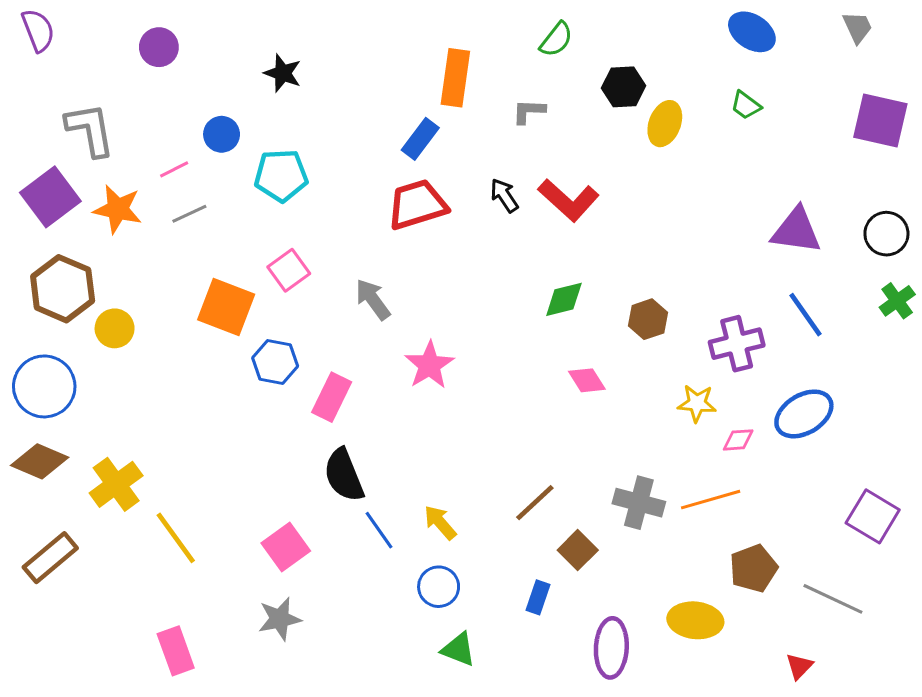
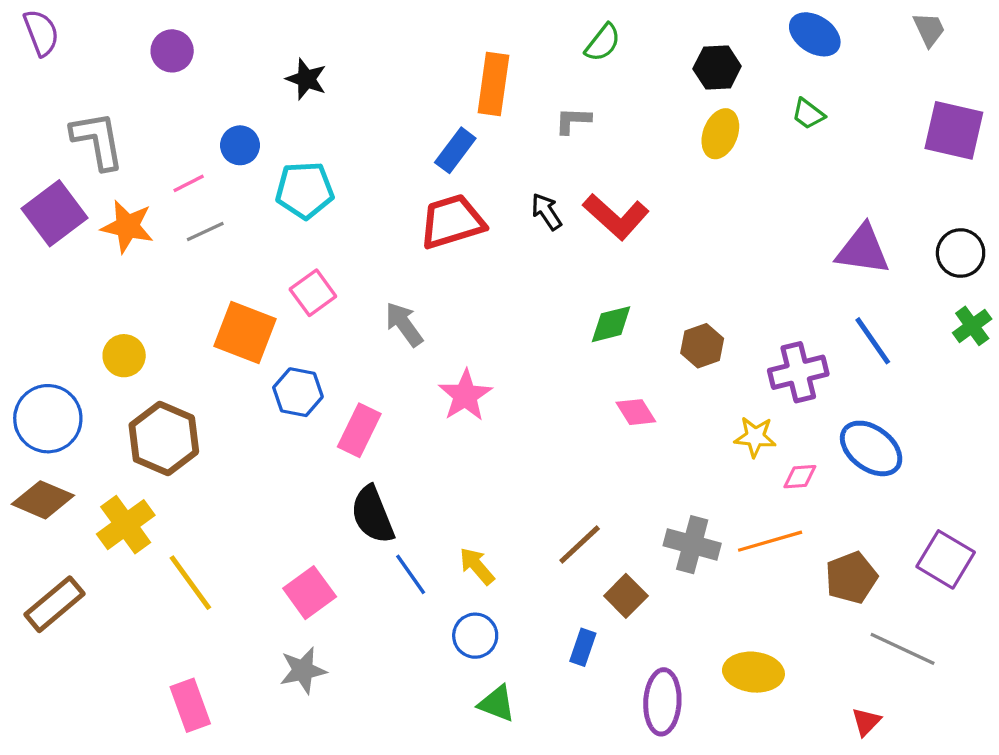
black hexagon: (624, 87) -> (717, 67), moved
brown hexagon: (63, 289) -> (164, 439), moved
blue ellipse: (804, 414) -> (871, 448), turned 68
brown pentagon: (753, 568) -> (851, 578), moved

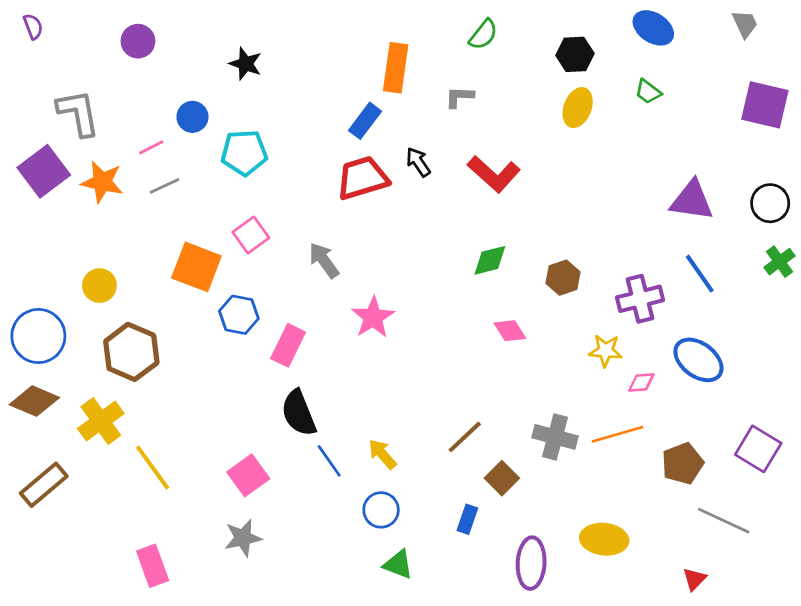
purple semicircle: (41, 33) -> (33, 27), size x0.7
black arrow: (546, 212) -> (418, 162), moved

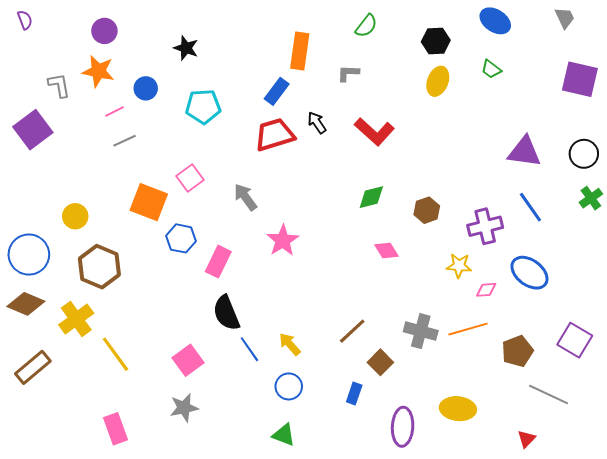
gray L-shape: (78, 113) -> (59, 85), size x0.7
cyan pentagon: (244, 153) -> (203, 106), moved
orange star: (102, 182) -> (98, 71), moved
green triangle: (398, 564) -> (284, 435), moved

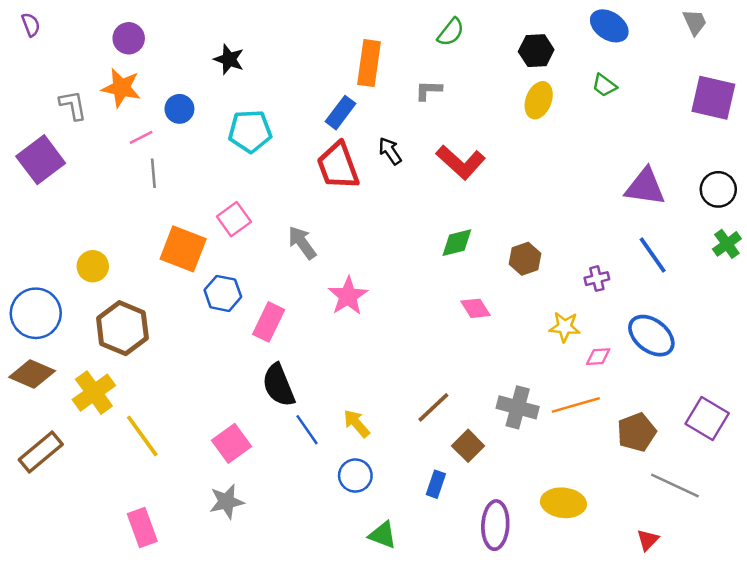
red trapezoid: (275, 135) -> (338, 166), turned -93
gray line: (125, 141) -> (153, 173), turned -70
purple cross: (485, 226) -> (597, 279), size x0.6
green triangle: (284, 435) -> (383, 535), moved

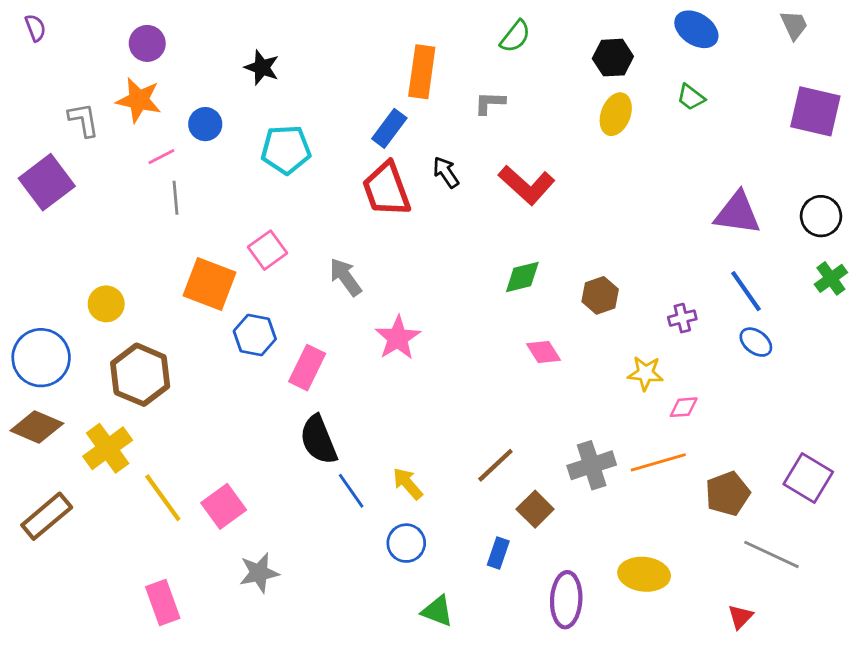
blue ellipse: (651, 336) -> (756, 342), moved, size x0.6
gray cross: (518, 407) -> (592, 465), turned -33
pink square: (231, 443) -> (224, 506), moved

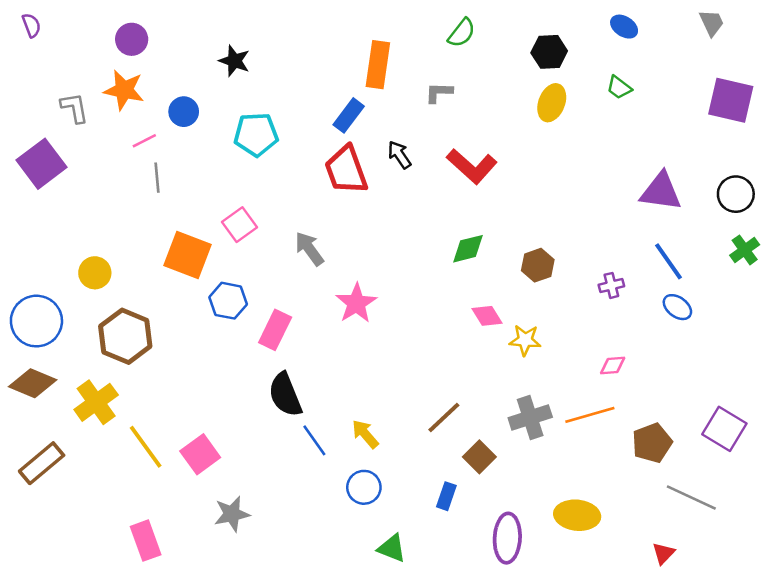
blue ellipse: (696, 29) -> (624, 27), size x0.7
yellow star: (645, 373) -> (525, 340), moved

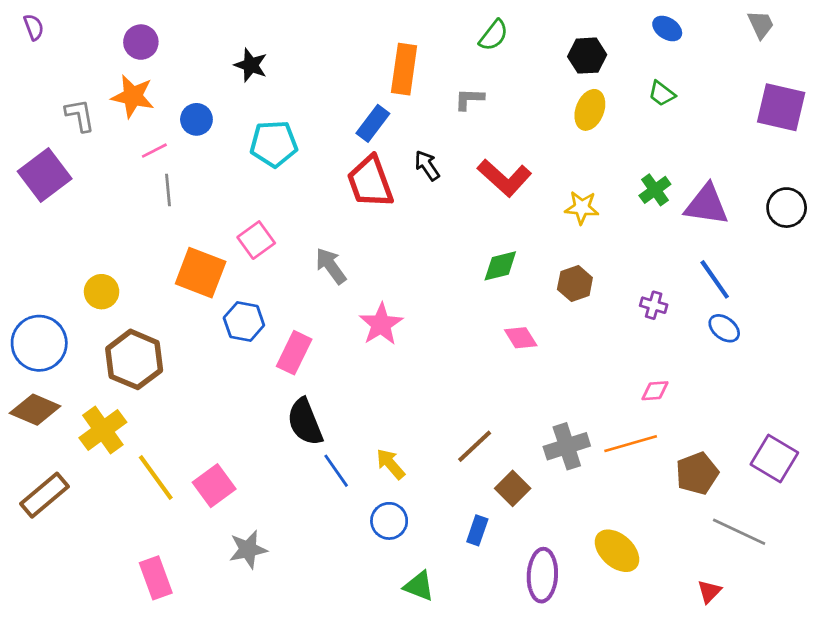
green cross: (745, 250) -> (655, 190), moved
purple cross: (611, 285) -> (654, 305), turned 30
yellow star: (525, 340) -> (582, 208), moved
yellow ellipse: (577, 515) -> (617, 551), turned 36

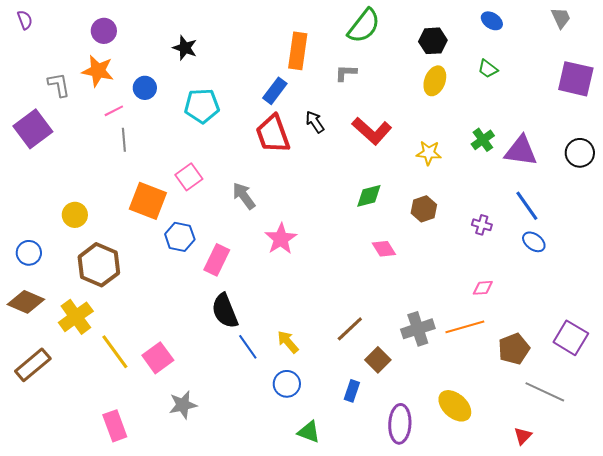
green semicircle: (494, 35) -> (364, 26), size x1.5
blue circle: (39, 343) -> (29, 253), size x0.6

